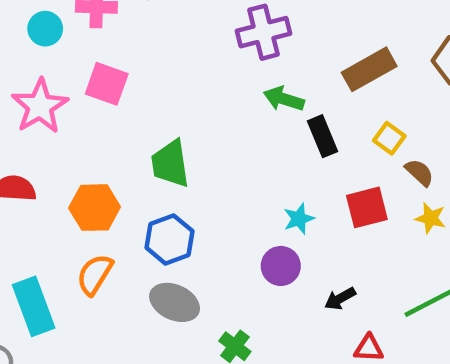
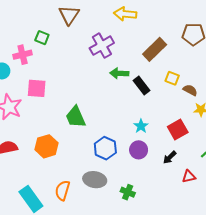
red square: (367, 207) -> (178, 129), moved
blue hexagon: (170, 239) -> (105, 148), moved
orange semicircle: (95, 275) -> (62, 190), moved

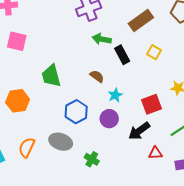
brown semicircle: (190, 90) -> (97, 76), moved
black arrow: (170, 157) -> (139, 131), size x1.5

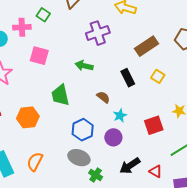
green arrow: (102, 39) -> (84, 66), moved
pink square: (17, 41) -> (39, 56), moved
black arrow: (139, 131) -> (130, 166), moved
gray ellipse: (61, 142) -> (79, 158), moved
red triangle: (155, 153) -> (156, 171), turned 32

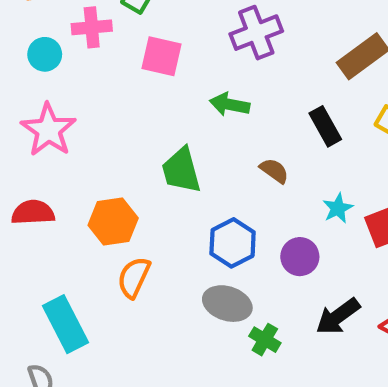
pink square: (39, 56) -> (162, 56), moved
cyan star: (120, 116) -> (338, 208), moved
orange semicircle: (35, 162) -> (134, 277), moved

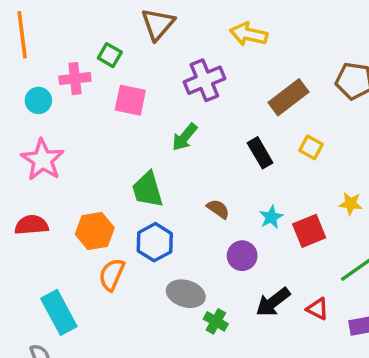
green arrow: (230, 105) -> (185, 137), turned -60
brown semicircle: (274, 171) -> (218, 209), moved
blue hexagon: (233, 243) -> (155, 242), moved

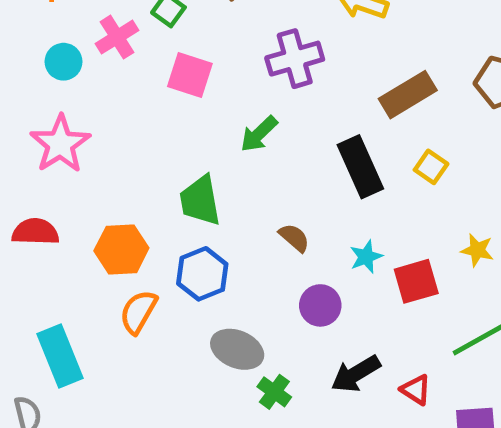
pink cross: (75, 79) -> (117, 37), turned -32
black rectangle: (260, 153) -> (360, 167), size x1.4

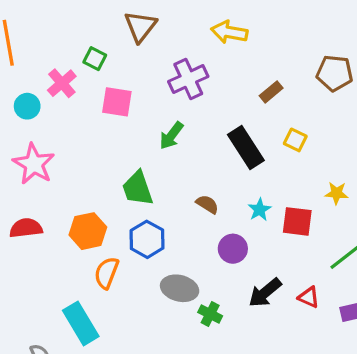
brown rectangle: (408, 95) -> (271, 92), size x0.6
red square: (416, 281) -> (297, 221), turned 32
cyan rectangle: (60, 356) -> (81, 323), moved

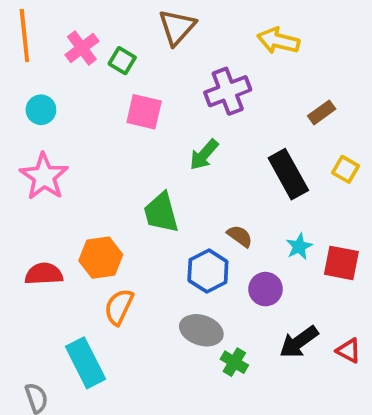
pink cross: (62, 83) -> (82, 48), moved
red semicircle: (26, 228) -> (44, 274), moved
blue hexagon: (147, 239) -> (208, 271), moved

